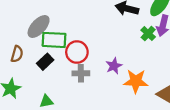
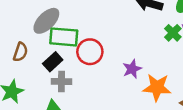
gray cross: (81, 73) -> (61, 82), moved

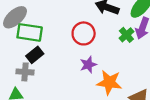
red circle: (90, 52) -> (84, 33), moved
black rectangle: (53, 62) -> (35, 55), moved

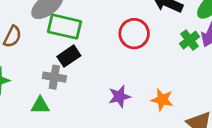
purple star: (88, 65) -> (119, 96), moved
orange star: (109, 82) -> (162, 100), size x0.7

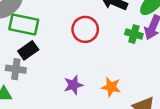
green cross: (190, 40) -> (134, 34), turned -36

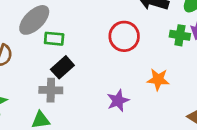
green rectangle: (24, 25) -> (54, 39), size x0.6
orange star: (111, 87) -> (158, 79), moved

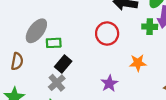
gray cross: (51, 90) -> (57, 83), turned -35

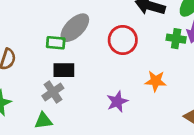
gray ellipse: (36, 31) -> (75, 28), moved
black rectangle: (63, 64) -> (64, 70), turned 42

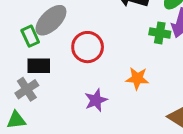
red circle: (123, 40) -> (88, 47), moved
green rectangle: (56, 43) -> (30, 36), turned 60

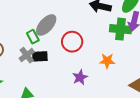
green cross: (160, 33) -> (121, 29), size x1.5
gray cross: (27, 89) -> (27, 55), moved

